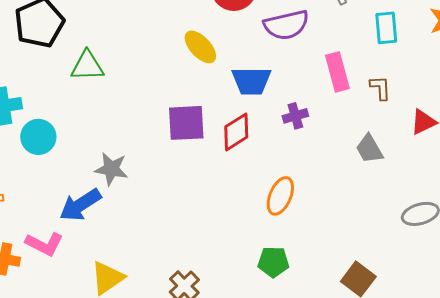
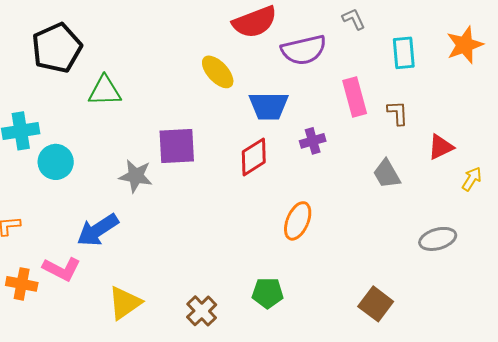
purple square: (186, 123) -> (177, 146), moved
gray star: (111, 169) -> (136, 176), moved
green pentagon: (273, 262) -> (268, 293), moved

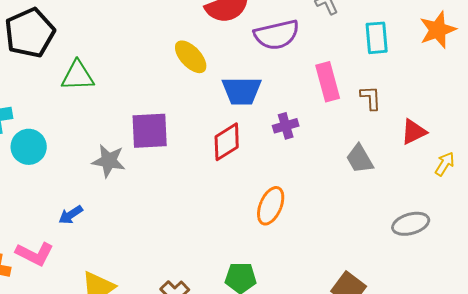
blue arrow: (98, 230) -> (71, 215), size x0.6

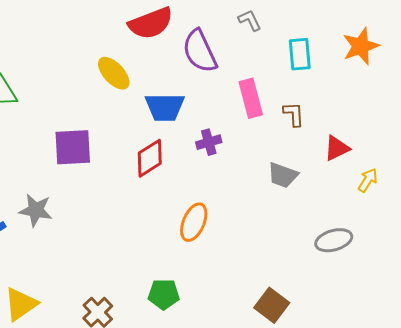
purple semicircle: (277, 35) -> (200, 51), turned 78
gray trapezoid: (360, 159) -> (283, 175), turned -40
gray star: (109, 161) -> (36, 210), moved

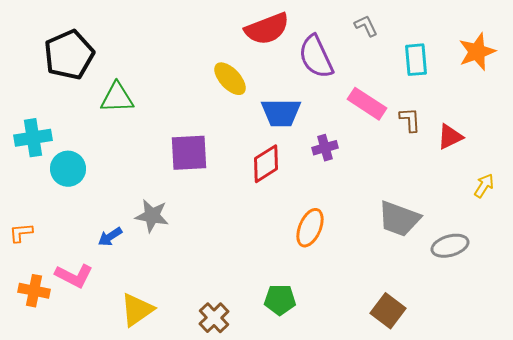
pink rectangle: (251, 98) -> (367, 104), turned -42
red triangle: (337, 148) -> (450, 137), moved
gray trapezoid: (283, 175) -> (399, 219), moved, size x1.4

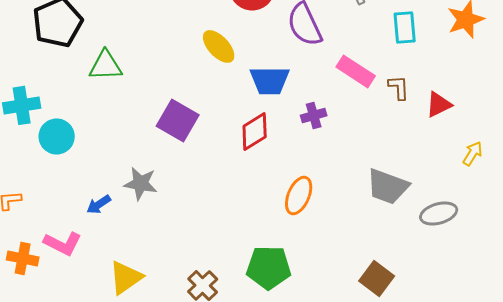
purple square: (189, 153) -> (178, 120), turned 33
green pentagon: (280, 300) -> (269, 267), size x1.4

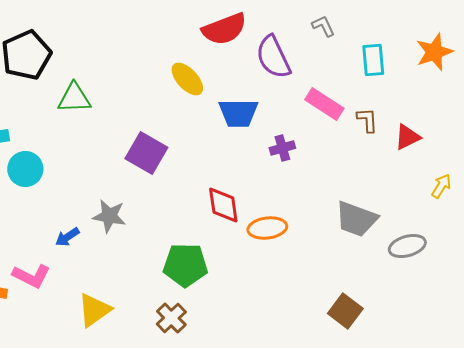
red diamond: (255, 131) -> (223, 205), moved, turned -66
orange ellipse: (299, 195) -> (267, 228), turned 60
green pentagon: (269, 267) -> (185, 265), moved

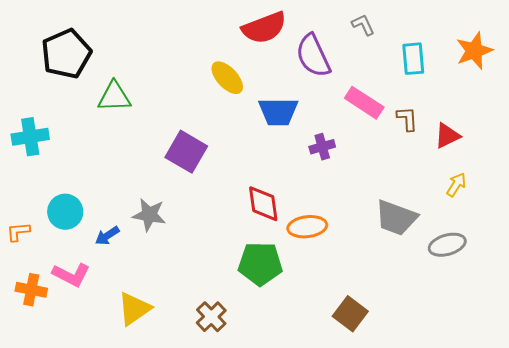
cyan circle: (25, 169) -> (65, 212), moved
yellow arrow: (441, 186) -> (456, 185), moved
green pentagon: (185, 265) -> (260, 264), moved
brown square: (345, 311) -> (350, 314), moved

